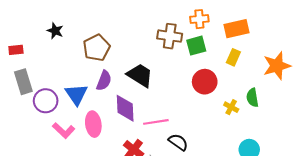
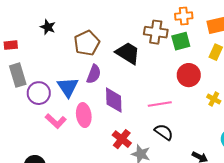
black trapezoid: (140, 75) -> (128, 53), moved
pink line: (156, 122) -> (160, 104), moved

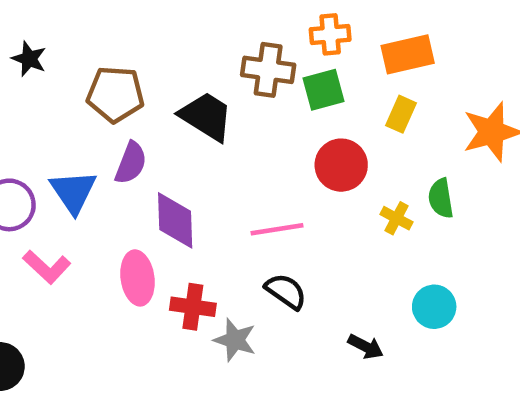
brown pentagon: (87, 43) -> (115, 94), turned 30
pink ellipse: (84, 115) -> (138, 278), moved
red cross: (122, 139) -> (193, 307), turned -30

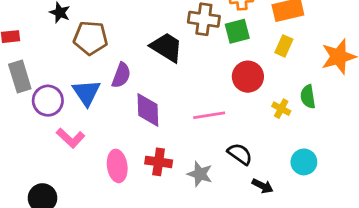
brown pentagon: (115, 94) -> (91, 38), moved
pink ellipse: (138, 278) -> (117, 166), moved
black semicircle: (286, 291) -> (240, 154), moved
gray star: (235, 340) -> (200, 174), moved

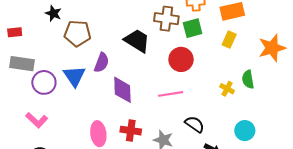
gray rectangle: (20, 77) -> (22, 64), turned -65
red circle: (248, 77) -> (181, 59), moved
pink L-shape: (71, 138) -> (37, 120), moved

